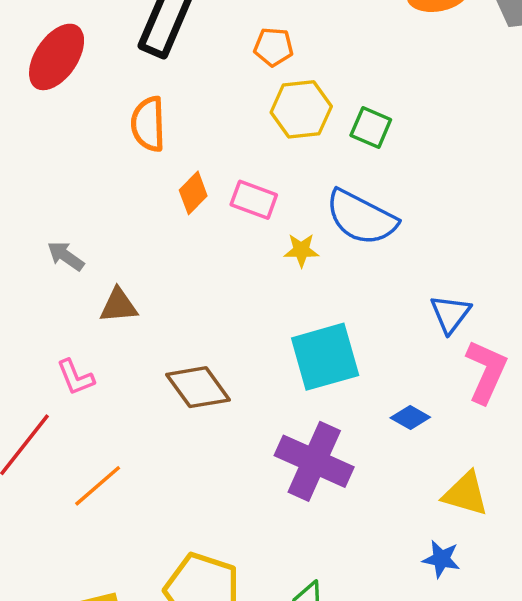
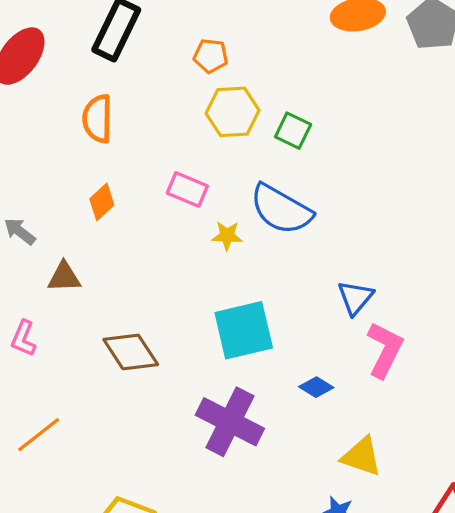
orange diamond: (193, 193) -> (102, 202), moved
pink L-shape: (75, 377) -> (23, 338), turned 42

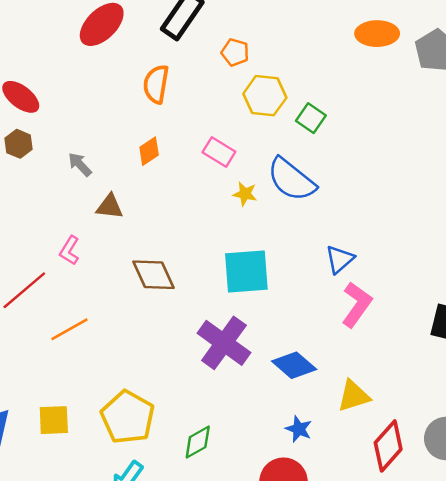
orange pentagon: (211, 56) -> (235, 52), moved
blue diamond: (316, 387) -> (294, 365), moved, size x1.6
yellow triangle: (362, 456) -> (354, 396), moved, turned -45

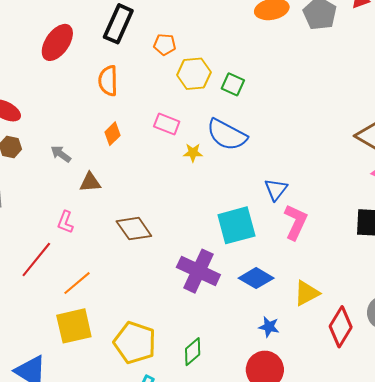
cyan square: (246, 271) -> (236, 225), moved
yellow square: (54, 420) -> (74, 326), moved, size x1.4

